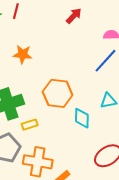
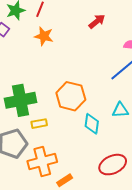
orange star: (23, 54) -> (44, 36), moved
orange cross: (38, 162) -> (42, 162), turned -32

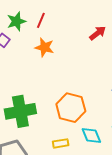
yellow rectangle: (39, 124) -> (61, 143), moved
cyan diamond: (92, 124) -> (91, 135), turned -30

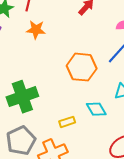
orange hexagon: (71, 108) -> (82, 67), moved

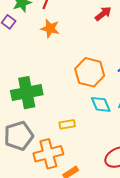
cyan diamond: (96, 109) -> (101, 104), moved

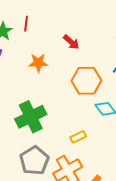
red arrow: (103, 14) -> (71, 42), moved, turned 96
orange star: (50, 28) -> (38, 63), moved

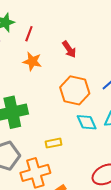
red line: (26, 24) -> (29, 34), moved

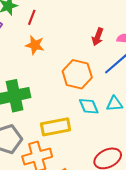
red arrow: (69, 49) -> (98, 37), moved, turned 54
yellow rectangle: (54, 143) -> (56, 127), size x1.8

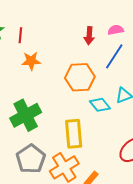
yellow rectangle: (56, 127) -> (74, 134), turned -68

